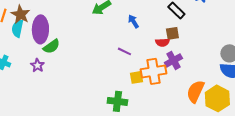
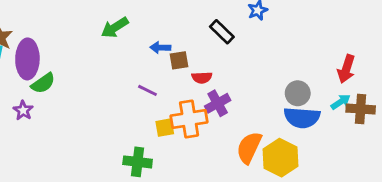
blue arrow: (133, 21) -> (160, 48), turned -56
brown square: (172, 33) -> (179, 60), moved

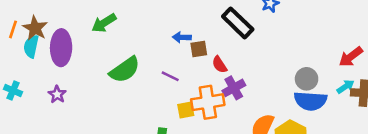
green arrow: (115, 27) -> (104, 23), moved
black rectangle: (222, 32) -> (238, 23), size x1.4
red arrow: (346, 69) -> (351, 57), turned 35
red semicircle: (202, 78) -> (220, 65), turned 60
green semicircle: (43, 83) -> (125, 70), moved, size x1.4

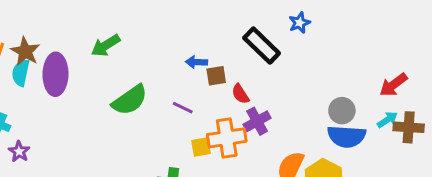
purple star: (57, 94) -> (19, 152), moved

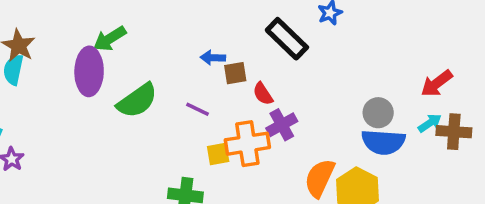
purple ellipse: (56, 74) -> (89, 71), moved

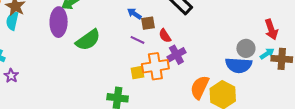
blue arrow: (213, 58) -> (134, 14), turned 32
red arrow: (437, 83) -> (271, 29), turned -72
purple line: (197, 109) -> (138, 40), moved
gray circle: (378, 113) -> (246, 48), moved

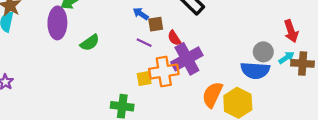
green semicircle: (88, 40) -> (90, 43), size x0.7
purple cross: (176, 55) -> (187, 59), size x1.5

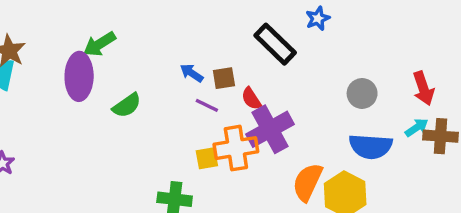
blue arrow: (141, 14) -> (192, 73), moved
gray circle: (263, 52) -> (362, 93), moved

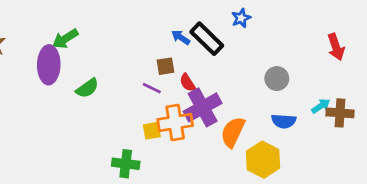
blue arrow: (192, 73) -> (181, 37), moved
red arrow: (423, 88) -> (336, 47), moved
blue semicircle: (371, 146) -> (284, 121), size x0.7
orange semicircle: (308, 182) -> (233, 132), moved

